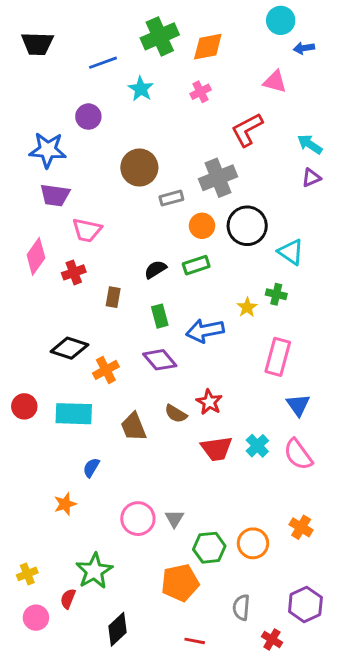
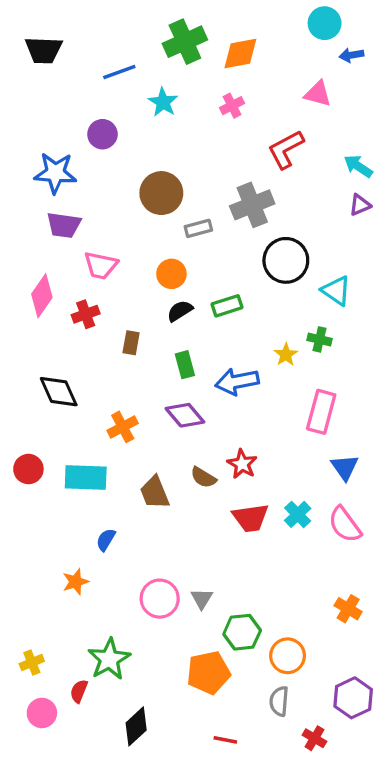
orange circle: (202, 226) -> (171, 274), moved
black diamond: (69, 348) -> (59, 392), moved, turned 48
orange circle: (253, 543) -> (288, 656), moved

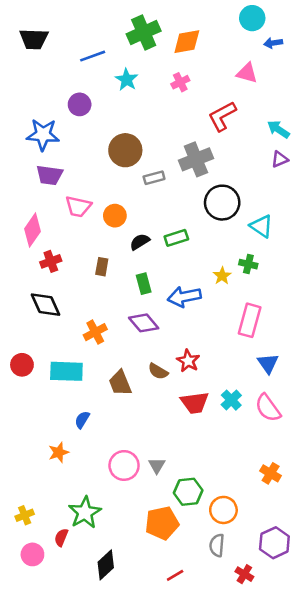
orange circle: (171, 274) -> (115, 216), moved
red cross: (86, 314) -> (51, 261), moved
red line: (225, 740) -> (175, 575), turned -42

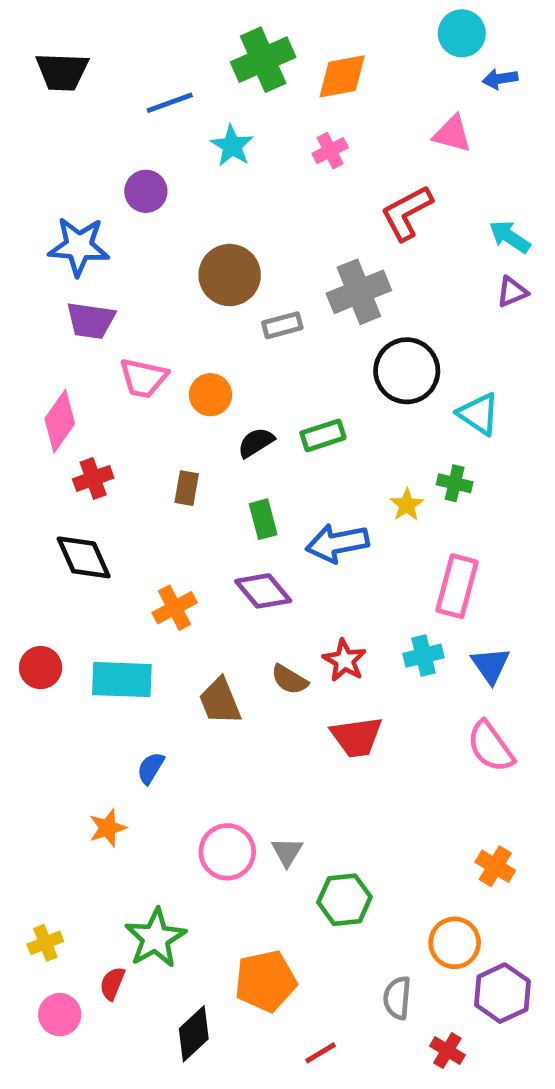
cyan cross: (231, 400) -> (423, 656), moved, turned 30
orange circle: (223, 510) -> (455, 943), moved
orange pentagon: (162, 523) -> (266, 981), moved

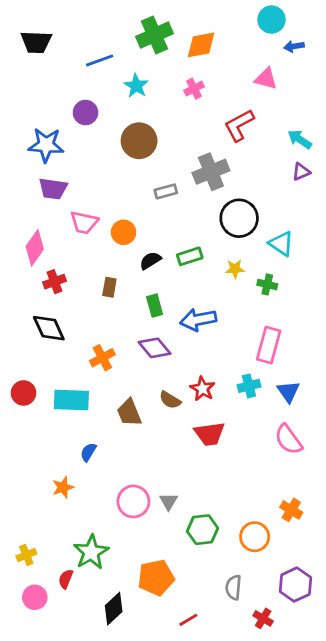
brown circle: (230, 275) -> (139, 141), moved
yellow star: (407, 505) -> (235, 269), moved, turned 30
orange circle: (455, 943) -> (255, 537), moved

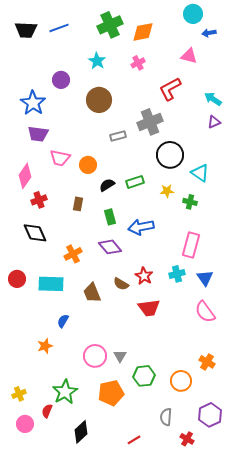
blue line: (100, 60) -> (59, 28), moved
blue star: (46, 145) -> (33, 103), turned 30
orange pentagon: (156, 578) -> (111, 393), moved

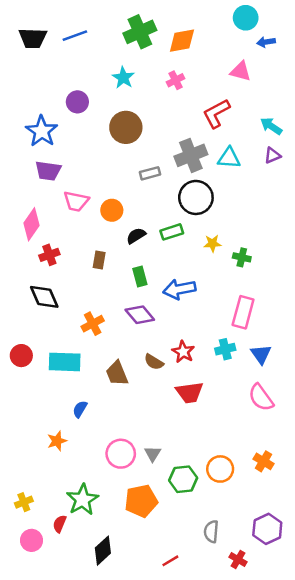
black circle: (170, 155) -> (196, 197), moved
cyan triangle: (200, 173) -> (229, 158), moved, turned -30
orange circle: (181, 381) -> (220, 469), moved

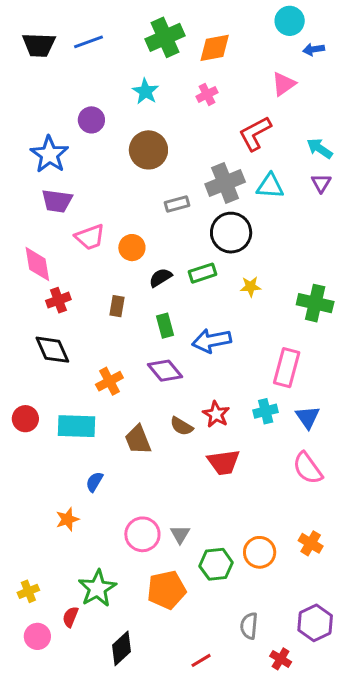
pink triangle: (241, 71) -> (284, 84), turned -50
purple triangle: (272, 155) -> (321, 183), turned -36
pink trapezoid: (76, 201) -> (90, 237), turned -32
pink diamond: (32, 224) -> (37, 264), turned -44
green cross: (242, 257) -> (315, 303), moved, size x1.6

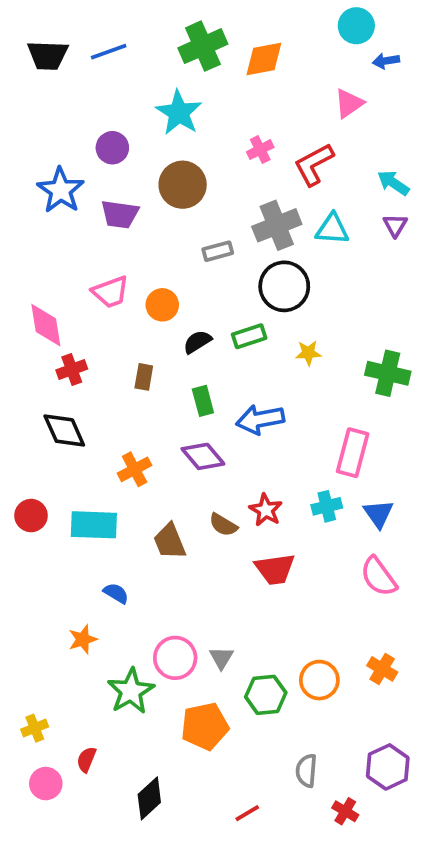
cyan star: (145, 91) -> (179, 113), size x1.4
pink cross: (207, 94) -> (260, 150), moved
purple trapezoid: (57, 201) -> (120, 214), moved
blue semicircle: (94, 482) -> (116, 593), turned 90
green star: (97, 588) -> (131, 691), moved

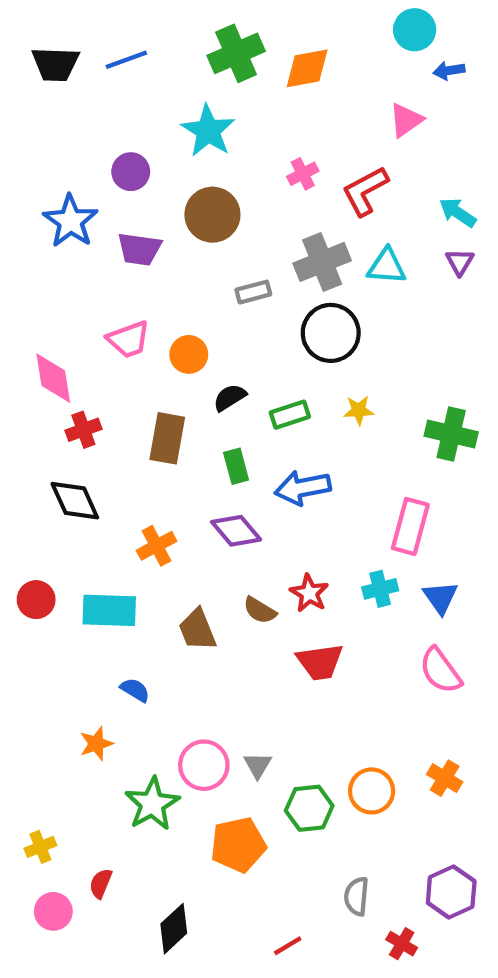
green rectangle: (249, 336) -> (290, 415), moved
brown rectangle: (144, 377) -> (167, 438), size x1.6

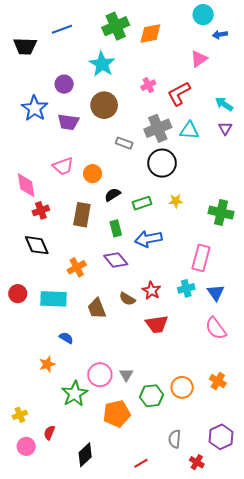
black trapezoid: (55, 64) -> (25, 46), moved
gray rectangle: (253, 292) -> (124, 143), turned 35

